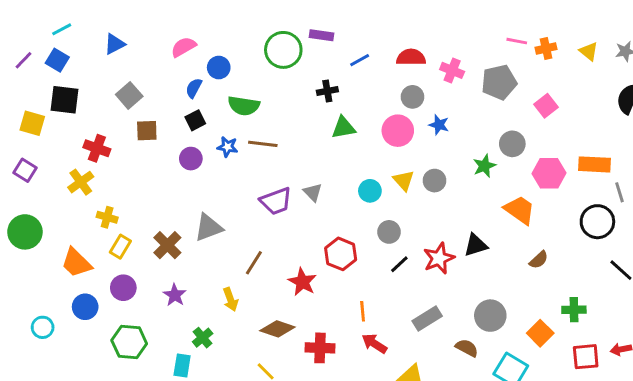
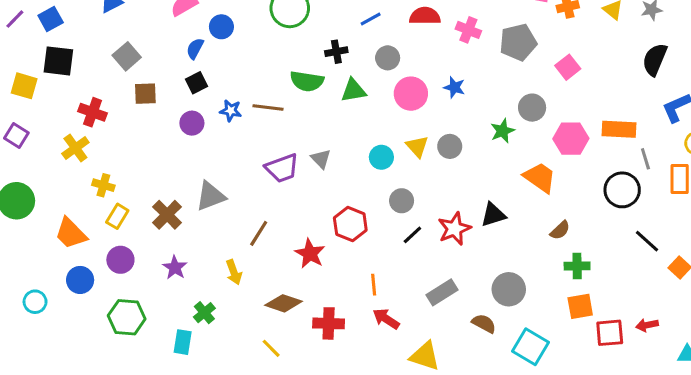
blue square: (57, 60) -> (51, 19), turned 30
gray circle: (412, 97) -> (388, 58), moved
green semicircle: (244, 106) -> (307, 81), moved
green cross: (574, 310) -> (577, 266), moved
orange square: (540, 333) -> (580, 306), moved, turned 35

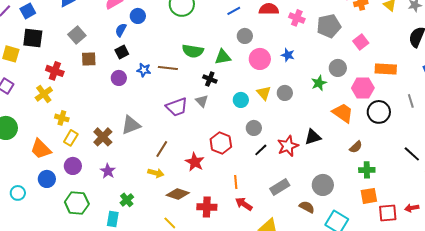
black cross: (336, 52) -> (210, 79), moved, turned 32
orange rectangle: (619, 129) -> (386, 69), moved
black circle: (622, 190) -> (379, 112), moved
yellow arrow: (234, 272) -> (156, 173), moved, turned -56

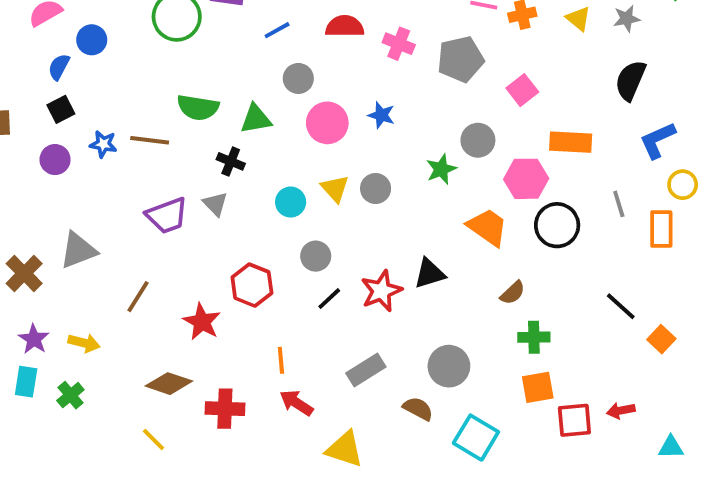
yellow arrow: (156, 173) -> (84, 343), moved
cyan rectangle: (113, 219) -> (26, 382), moved

